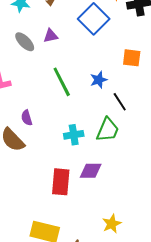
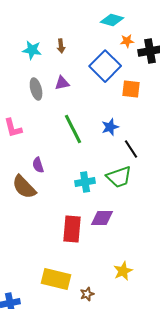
gray ellipse: (25, 42) -> (36, 89), turned 30
orange square: (132, 58) -> (131, 89), moved
green trapezoid: (108, 130) -> (119, 177), turned 48

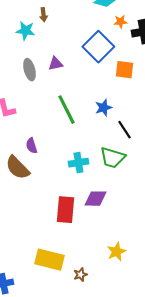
brown arrow: (61, 46) -> (43, 15), moved
green trapezoid: (119, 177) -> (112, 158), turned 36

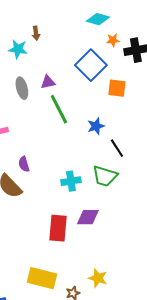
green line: (66, 110) -> (59, 109), moved
yellow star: (116, 252) -> (98, 278), moved, turned -30

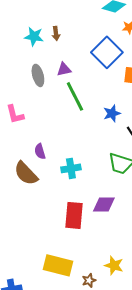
brown arrow: (36, 33) -> (56, 33), moved
cyan cross: (71, 181) -> (71, 168), moved

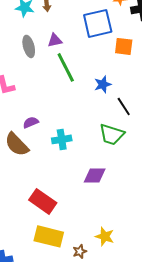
blue square: (107, 52) -> (98, 23), turned 32
purple semicircle: (40, 151) -> (31, 122), turned 84
red rectangle: (74, 215) -> (43, 201), moved, turned -60

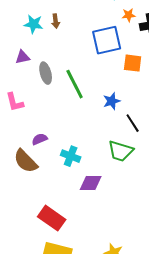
purple triangle: (55, 40) -> (23, 57), moved
gray ellipse: (29, 46) -> (46, 73), moved
cyan cross: (62, 139) -> (71, 156), turned 30
purple diamond: (95, 175) -> (91, 183), moved

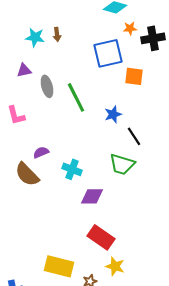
red rectangle: (52, 218) -> (101, 237), moved

